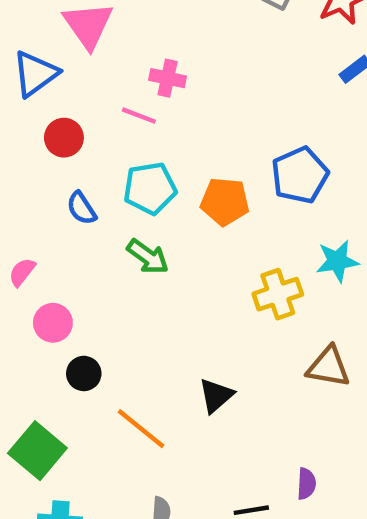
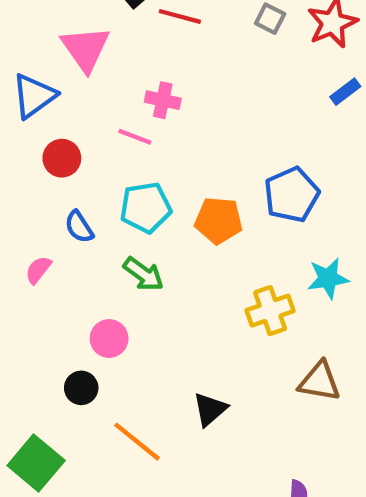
pink semicircle: (22, 272) -> (38, 270), moved
pink circle: (53, 323) -> (109, 338), moved

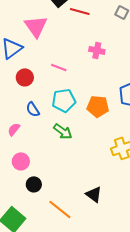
pink cross: (163, 100) -> (97, 50), moved
pink circle: (109, 338) -> (21, 161), moved
black triangle: (210, 409) -> (94, 194), turned -42

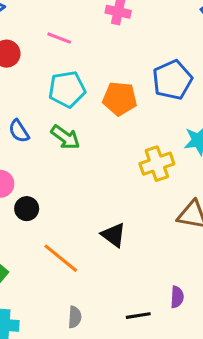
blue semicircle: (33, 109) -> (19, 131), moved
black circle: (34, 184) -> (27, 209), moved

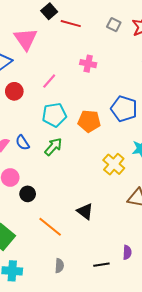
pink line: (59, 38) -> (49, 81), turned -70
blue pentagon: (172, 80) -> (124, 109), turned -30
green arrow: (65, 137) -> (53, 147), turned -84
yellow cross: (157, 164) -> (114, 164), turned -30

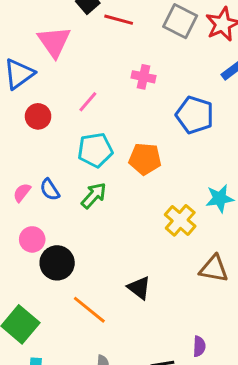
gray square: (114, 25) -> (180, 21), size x1.6
blue pentagon: (124, 109) -> (195, 115), moved
black circle: (28, 194) -> (57, 263), size x1.5

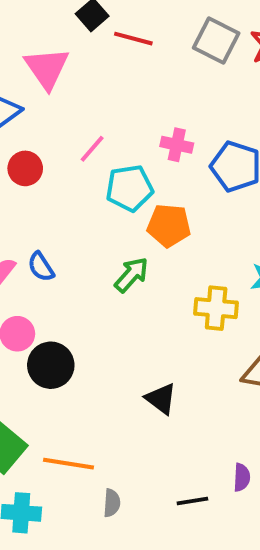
pink cross: (144, 77) -> (177, 145), moved
cyan pentagon: (95, 150) -> (129, 188), moved
green arrow: (94, 195) -> (131, 275), moved
yellow cross: (180, 220) -> (216, 308), turned -36
orange line: (89, 310) -> (68, 464), moved, turned -30

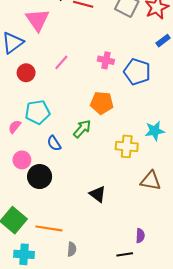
cyan pentagon: (129, 188) -> (37, 112), moved
blue semicircle: (41, 267) -> (54, 143), moved
black line: (192, 501) -> (125, 254), moved

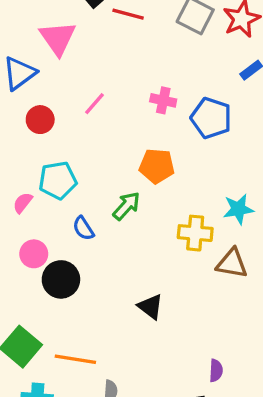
brown triangle: (151, 181) -> (232, 263), moved

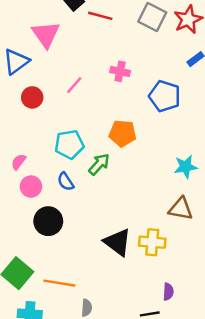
pink cross: (163, 100) -> (120, 71), moved
cyan pentagon: (58, 180) -> (69, 144), moved
yellow cross: (195, 233) -> (152, 242), moved
pink circle: (34, 254) -> (31, 187), moved
black triangle: (150, 307) -> (118, 242), size x1.4

